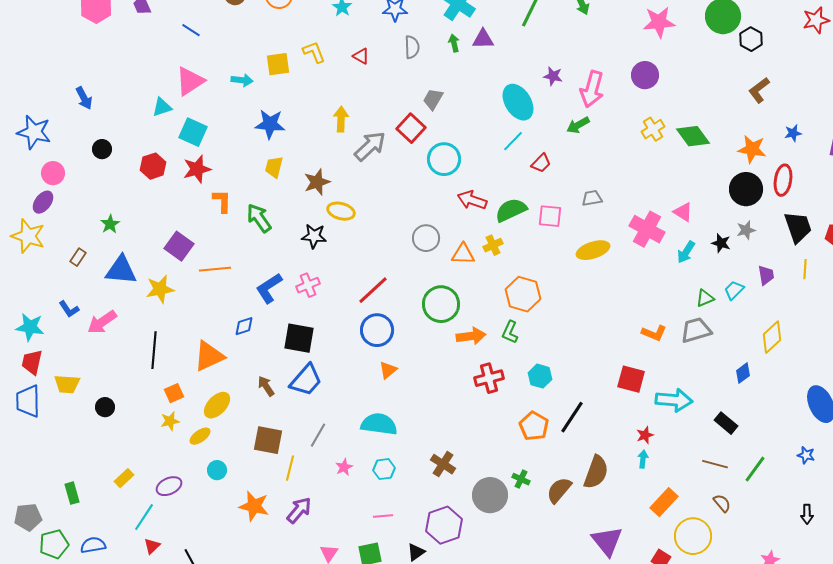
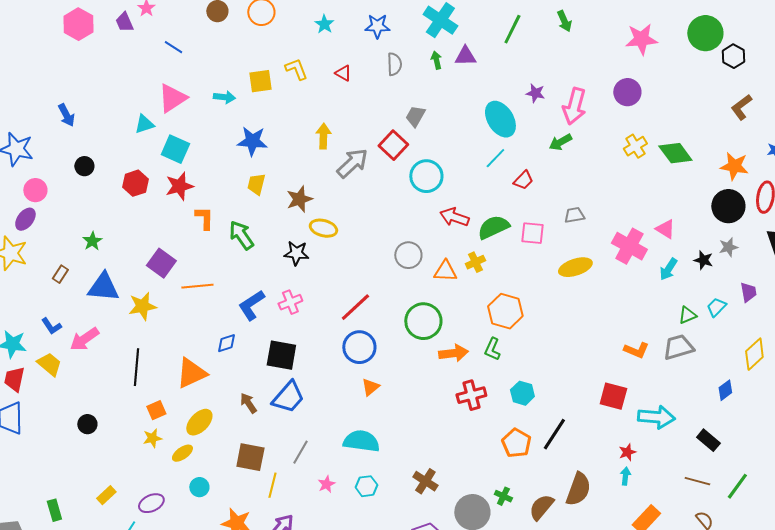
yellow trapezoid: (67, 384) -> (49, 364), moved, turned -144

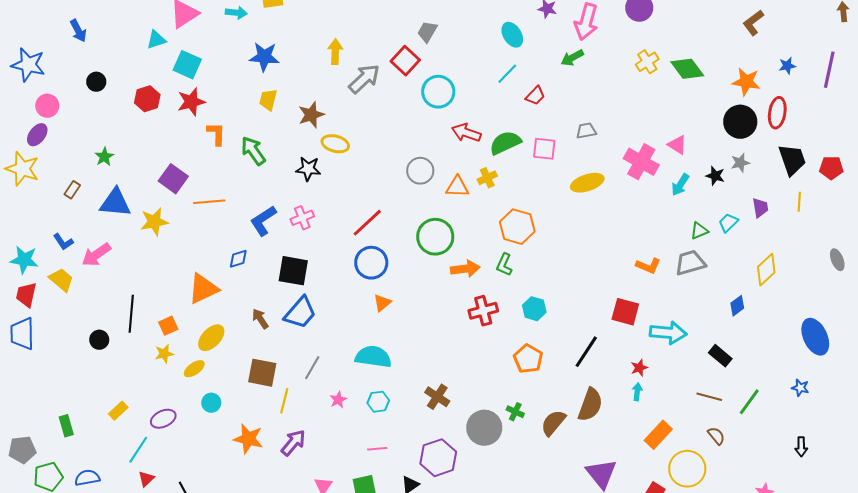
cyan ellipse: (500, 119) -> (512, 35), size x0.7
black line: (136, 367) -> (131, 314), moved
black line: (554, 434) -> (586, 352), moved

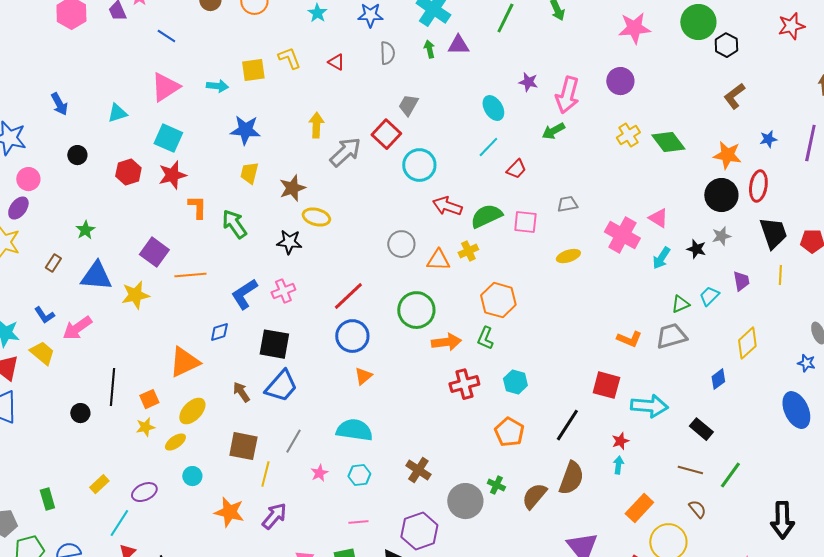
cyan triangle: (156, 40) -> (117, 113), moved
yellow ellipse: (587, 183) -> (568, 256), size x0.7
blue star: (800, 388) -> (806, 363), moved
black arrow: (801, 447) -> (782, 520), size x1.8

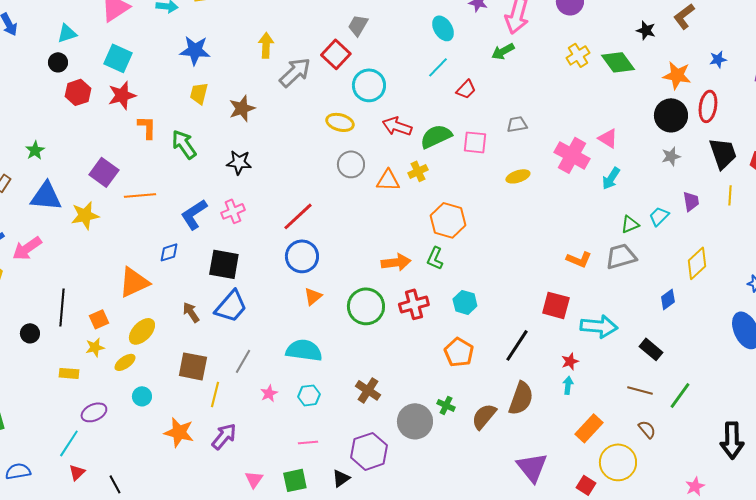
black circle: (77, 155) -> (58, 62), moved
yellow ellipse: (316, 217) -> (340, 122), moved
black star: (696, 249) -> (646, 30), moved
green circle: (416, 310) -> (366, 306), moved
yellow rectangle: (99, 484) -> (69, 373), moved, turned 48

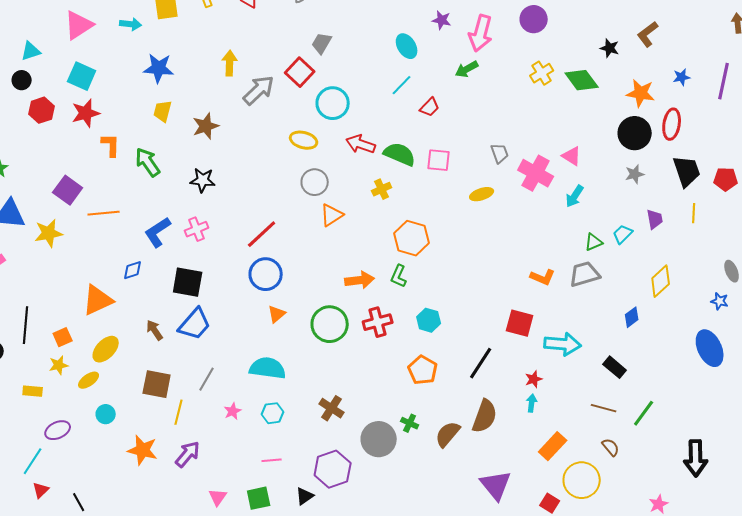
gray trapezoid: (517, 124) -> (500, 153), moved, turned 80
green semicircle: (436, 136) -> (400, 154), turned 48
orange triangle: (388, 180) -> (332, 215), moved, turned -35

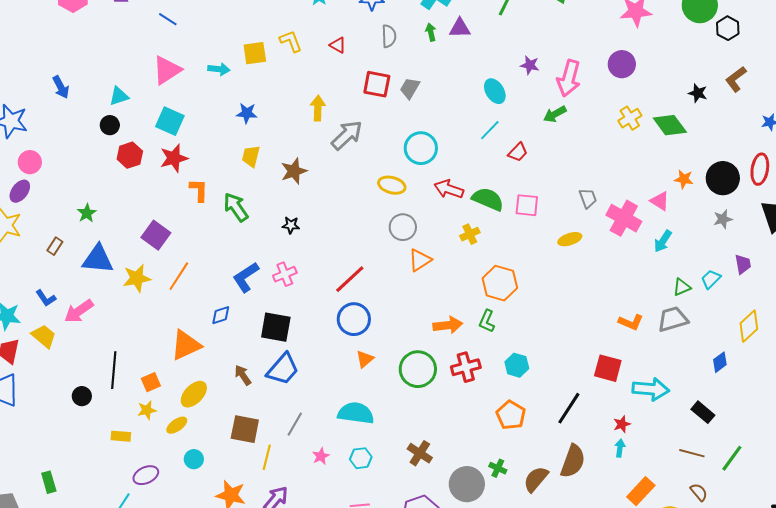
blue star: (159, 68) -> (247, 113), size x0.7
red square: (300, 72) -> (377, 84), moved, turned -32
orange star: (641, 93) -> (684, 179), moved, size x0.7
black star: (203, 180) -> (291, 225), size x0.7
orange line: (104, 213) -> (179, 276), moved, turned -52

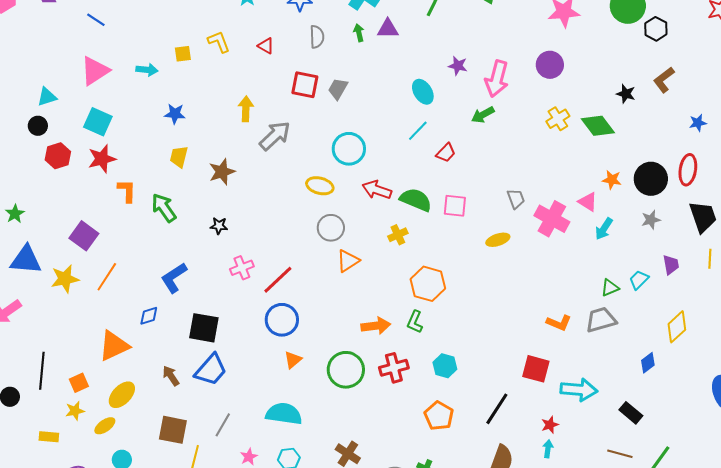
yellow square: (255, 53) -> (183, 54), size x0.7
cyan arrow: (663, 241) -> (604, 229), moved
pink cross: (285, 274) -> (242, 268), moved

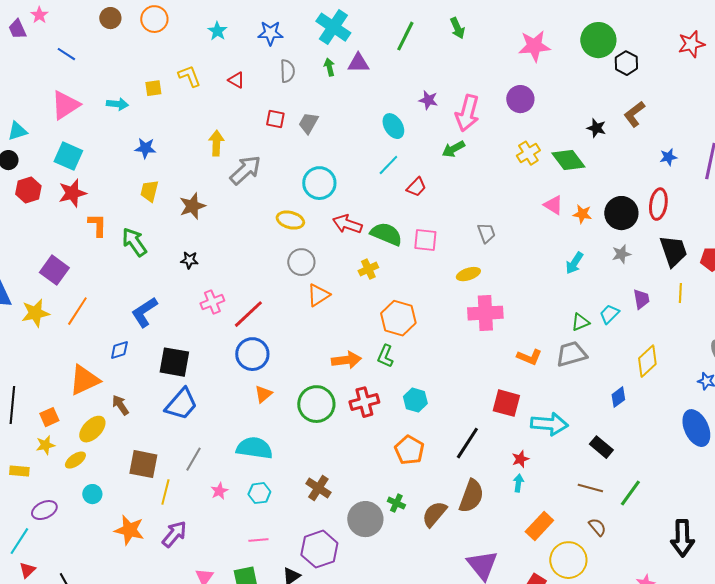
red square: (305, 85) -> (275, 119), size x0.7
pink triangle: (588, 202) -> (553, 205), moved
pink cross: (552, 219) -> (485, 313), moved, turned -32
brown arrow: (171, 376) -> (120, 405), moved

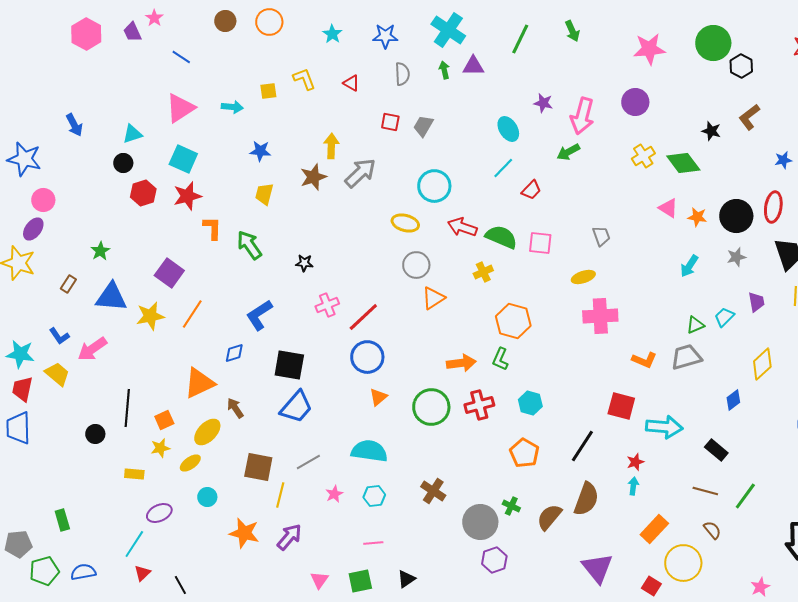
brown star: (192, 206) -> (313, 177), moved
gray line: (193, 459) -> (308, 462), turned 30
purple hexagon: (319, 549) -> (494, 560), moved, size x0.7

